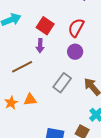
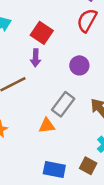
red semicircle: (76, 28) -> (87, 20), moved
orange triangle: (30, 100) -> (47, 126), moved

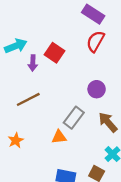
purple arrow: (36, 58) -> (33, 63), moved
purple circle: (79, 65) -> (97, 89), moved

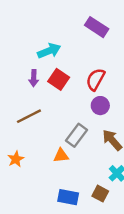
red semicircle: (95, 41) -> (95, 79), moved
cyan arrow: (16, 46) -> (49, 51), moved
red square: (54, 53) -> (59, 79), moved

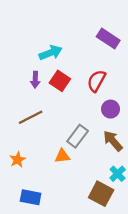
purple rectangle: (97, 27) -> (108, 39), moved
purple circle: (100, 106) -> (111, 109), moved
brown square: (100, 194) -> (101, 194), size x1.5
blue rectangle: (68, 197) -> (31, 197), moved

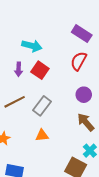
cyan arrow: (51, 53) -> (32, 46), turned 36
red semicircle: (96, 81) -> (79, 61), moved
gray rectangle: (78, 136) -> (42, 106), moved

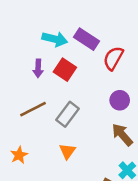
purple rectangle: (82, 34) -> (87, 39), moved
orange triangle: (42, 135) -> (67, 151), turned -48

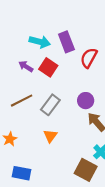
purple rectangle: (87, 39) -> (66, 42), turned 36
purple arrow: (38, 68) -> (26, 66), turned 120
purple circle: (120, 100) -> (86, 101), moved

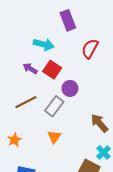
purple rectangle: (66, 42) -> (68, 20), moved
red semicircle: (89, 58) -> (90, 49), moved
purple circle: (86, 101) -> (70, 88), moved

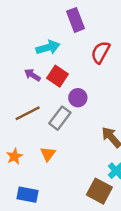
cyan arrow: (44, 44) -> (48, 47), turned -30
orange triangle: (54, 137) -> (48, 154), moved

